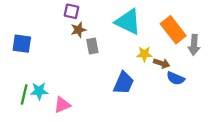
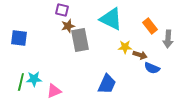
orange rectangle: (173, 30) -> (150, 26), size x0.7
gray rectangle: (92, 46) -> (80, 40), size x1.6
blue trapezoid: (124, 83) -> (107, 84), moved

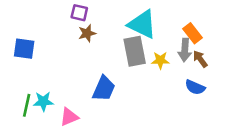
gray arrow: (168, 39) -> (185, 50), moved
gray rectangle: (80, 40) -> (135, 51), moved
brown arrow: (140, 55) -> (200, 59), moved, turned -144
blue trapezoid: (107, 84) -> (104, 89), moved

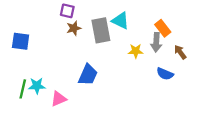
cyan triangle: (142, 24) -> (120, 21), size x0.7
gray rectangle: (135, 51) -> (101, 30), moved
brown arrow: (200, 59) -> (180, 52), moved

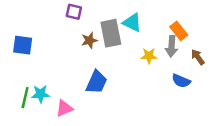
brown star: (74, 28) -> (89, 40), moved

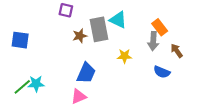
yellow star: (149, 56) -> (124, 56), moved
green line: (25, 98) -> (22, 87), turned 36
pink triangle: (64, 108) -> (79, 96), moved

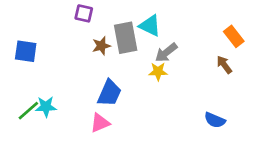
orange rectangle: (160, 27) -> (234, 36), moved
gray arrow: (153, 41) -> (166, 53), moved, turned 48
blue semicircle: (162, 72) -> (215, 120), moved

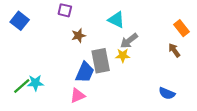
gray rectangle: (126, 38) -> (101, 61), moved
blue square: (26, 51) -> (20, 21), moved, turned 30

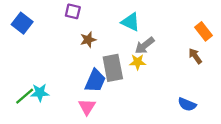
pink triangle: (77, 95) -> (87, 107), turned -35

